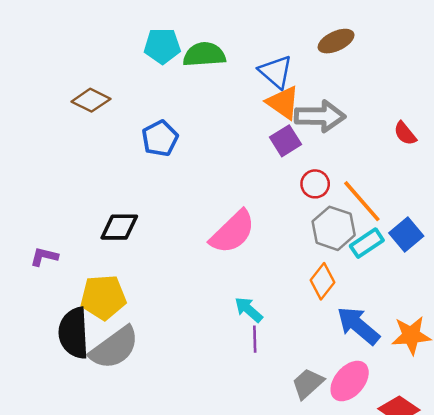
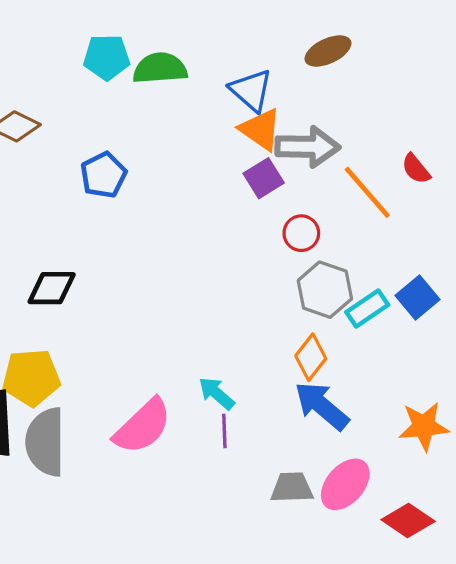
orange line: (362, 201) -> (367, 192), moved
pink semicircle: (233, 232) -> (143, 426), moved
blue arrow: (358, 326) -> (322, 406), moved
gray semicircle: (114, 348) -> (45, 442), turned 126
gray trapezoid: (308, 383) -> (292, 488), turned 40

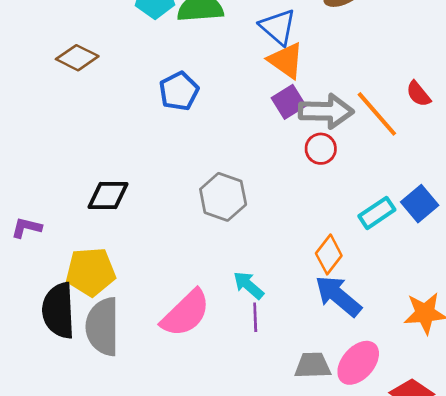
gray arrow: (308, 147) -> (326, 111), moved
blue pentagon: (103, 175) -> (179, 91), moved
gray hexagon: (325, 290) -> (223, 197), moved

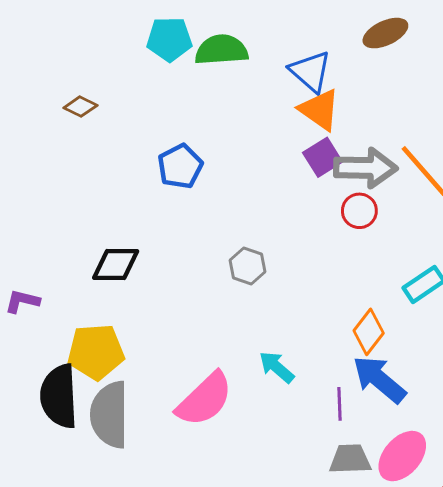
brown diamond: (77, 58) -> (80, 107), size x0.7
blue pentagon: (179, 91) -> (180, 166), moved
gray hexagon: (223, 197) -> (247, 266), size x0.7
purple line: (255, 317) -> (339, 404), moved

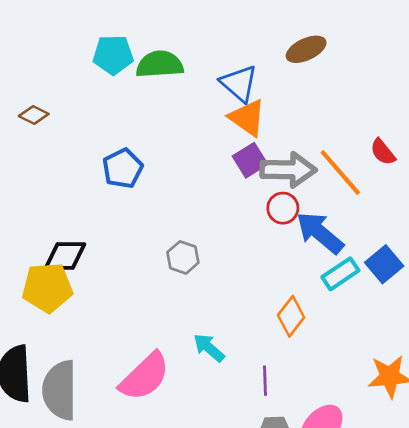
yellow pentagon: (96, 352) -> (47, 288), moved
blue arrow: (379, 379) -> (320, 233), moved

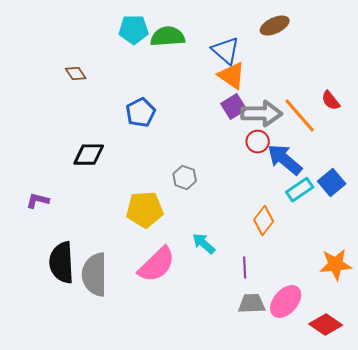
brown diamond: (34, 115) -> (76, 74), turned 30
black diamond: (65, 256) -> (89, 155), moved
yellow pentagon: (47, 288) -> (145, 210), moved

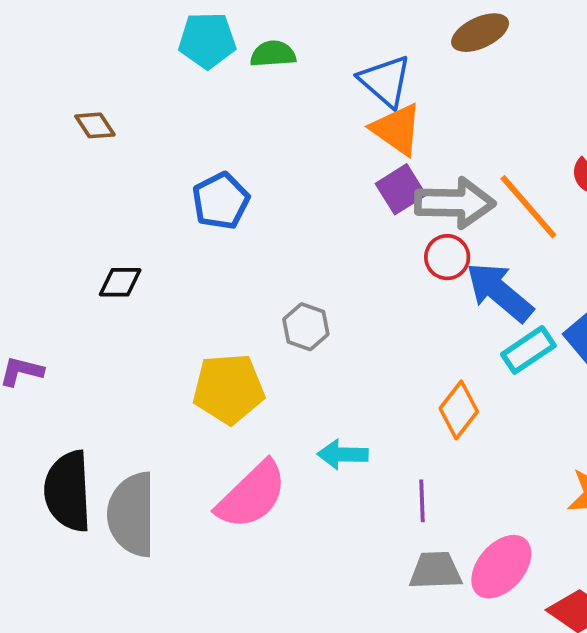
green semicircle: (168, 37) -> (273, 54), size x0.7
black diamond: (89, 155) -> (120, 282), size x0.7
cyan arrow: (204, 244) -> (343, 454), turned -40

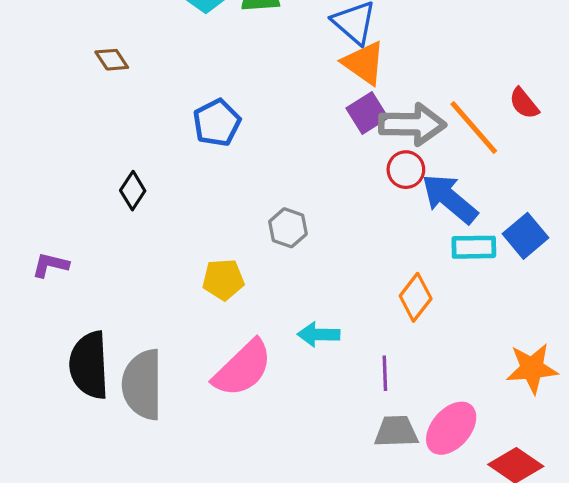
black diamond: (120, 282) -> (133, 191), turned -57
cyan rectangle: (528, 350) -> (474, 247), turned 33
yellow pentagon: (228, 389) -> (223, 280), size x0.7

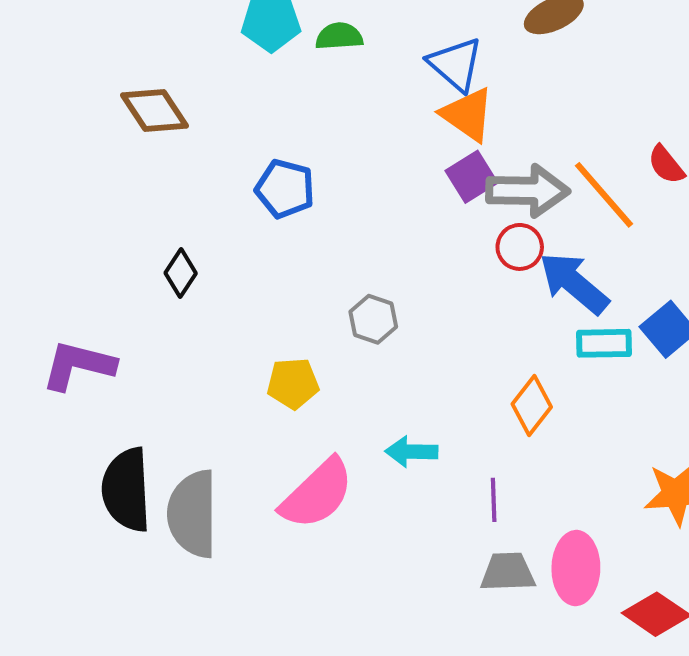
brown diamond: (112, 60) -> (155, 111), size x1.6
blue pentagon: (217, 123) -> (285, 189), turned -30
purple L-shape: (50, 265) -> (78, 365), size x1.6
pink ellipse: (451, 428) -> (576, 568), turned -40

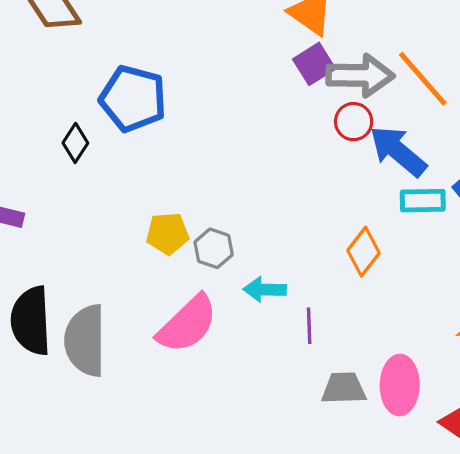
blue pentagon: (285, 189) -> (133, 99), moved, size x1.4
gray hexagon: (373, 319) -> (214, 248), moved
purple line: (494, 500) -> (309, 326), moved

